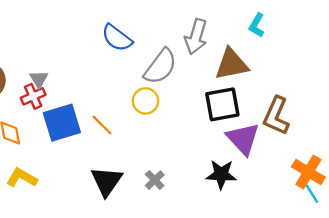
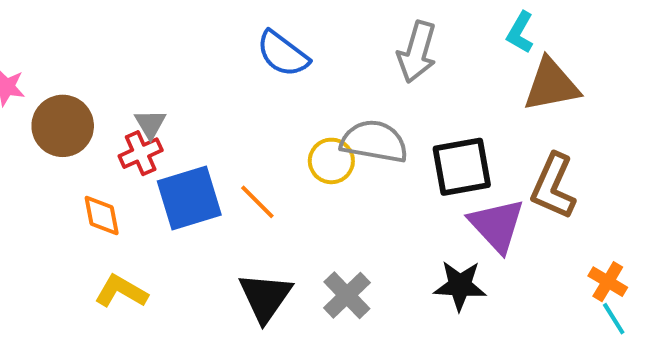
brown triangle: (232, 64) -> (551, 85), moved
gray semicircle: (160, 67) -> (374, 141), moved, turned -117
orange cross: (308, 172) -> (608, 282), size x0.7
gray cross: (155, 180) -> (347, 295), size x1.4

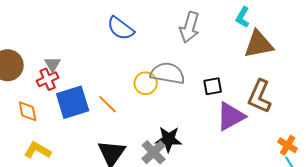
black square: (462, 167) -> (213, 86), size x0.6
purple triangle: (497, 225) -> (231, 116), turned 44
black star: (460, 286) -> (169, 139), moved

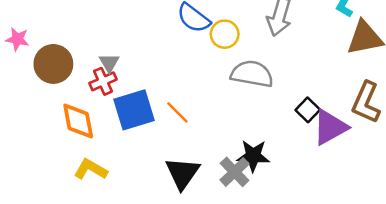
yellow circle: (146, 83) -> (225, 34), moved
black square: (213, 86) -> (308, 110), moved, turned -36
orange diamond: (28, 111) -> (78, 121), size x1.4

